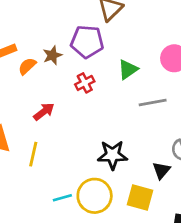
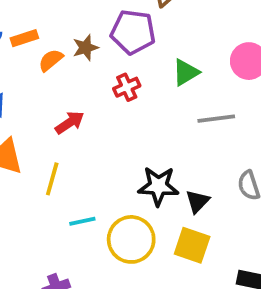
black triangle: (161, 170) -> (197, 201), moved
cyan line: (62, 198) -> (82, 221), moved

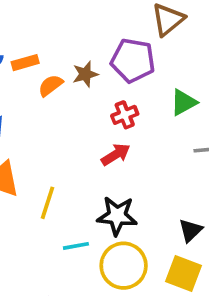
red arrow: (70, 123) -> (116, 154), moved
black star: (158, 186) -> (117, 216), moved

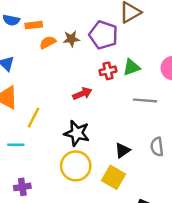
red cross: (125, 115) -> (108, 71), moved
cyan line: (76, 246) -> (16, 145), moved

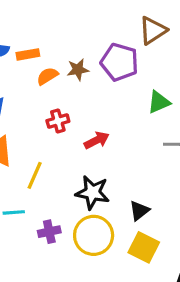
red cross: (108, 71) -> (58, 121), moved
black triangle: (122, 150) -> (139, 211), moved
purple cross: (22, 187) -> (49, 232), moved

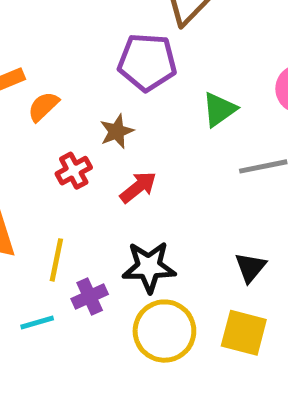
brown star: (78, 70) -> (117, 131), moved
black triangle: (139, 211) -> (250, 267), moved
purple cross: (49, 232) -> (90, 296), moved

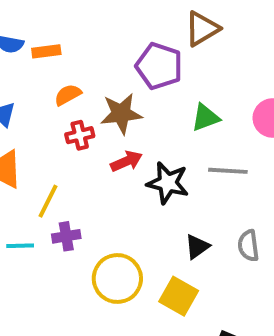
orange semicircle: (43, 107) -> (68, 95), moved
brown star: (117, 131) -> (121, 114), size x1.5
black star: (149, 267) -> (168, 183), moved

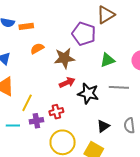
red cross: (80, 135) -> (56, 112), moved

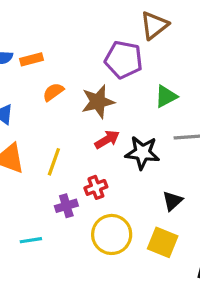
yellow line: (27, 103) -> (54, 162), moved
cyan line: (13, 126) -> (31, 240), moved

